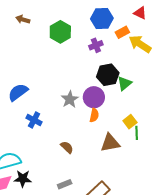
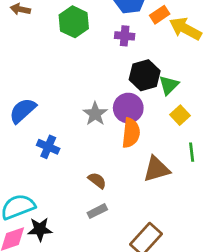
purple cross: (96, 45) -> (125, 36), turned 32
orange semicircle: (94, 115) -> (131, 133), size x1.5
yellow square: (130, 122) -> (180, 115), moved
gray rectangle: (65, 184) -> (97, 211), moved

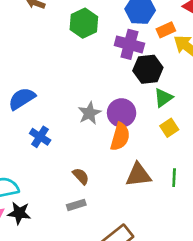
purple cross: (125, 36) -> (129, 44), size x1.5
black hexagon: (145, 75) -> (148, 69), moved
green line: (192, 152) -> (174, 178), moved

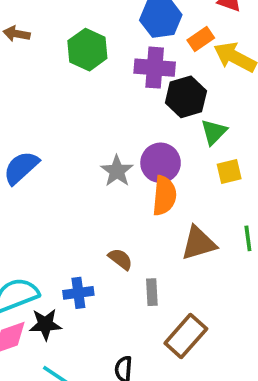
yellow square: (169, 128) -> (229, 172), turned 30
blue cross: (40, 137) -> (78, 293), moved, turned -30
gray rectangle: (76, 205) -> (152, 292), moved, turned -66

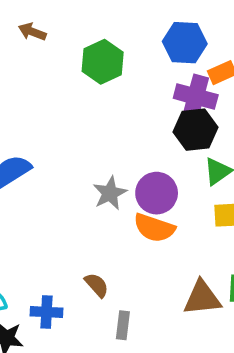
purple cross: (155, 68) -> (196, 97), moved
orange semicircle: (164, 196) -> (154, 228), turned 93
brown triangle: (199, 243) -> (202, 298), moved

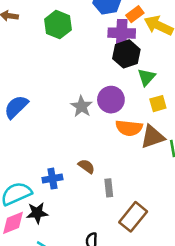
orange semicircle: (154, 228) -> (129, 128), moved
brown triangle: (202, 298) -> (153, 137), moved
blue cross: (47, 312) -> (52, 179), moved

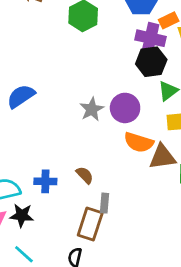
brown rectangle: (133, 217) -> (90, 224), moved, turned -32

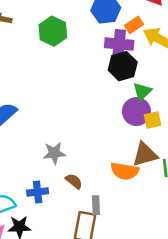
purple circle: (125, 108) -> (136, 111), moved
gray star: (92, 109) -> (54, 153), moved, turned 30
orange semicircle: (139, 142) -> (125, 171), moved

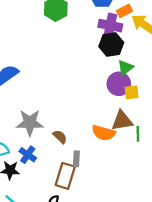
gray star: (54, 153) -> (30, 123), moved, size x1.4
blue cross: (38, 192) -> (28, 155), moved, turned 35

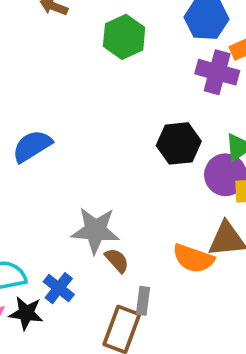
black hexagon: (111, 44) -> (179, 143), moved
gray star: (30, 123) -> (95, 230), moved

